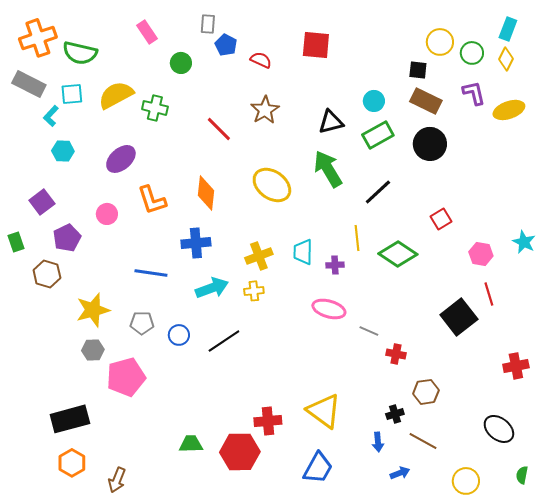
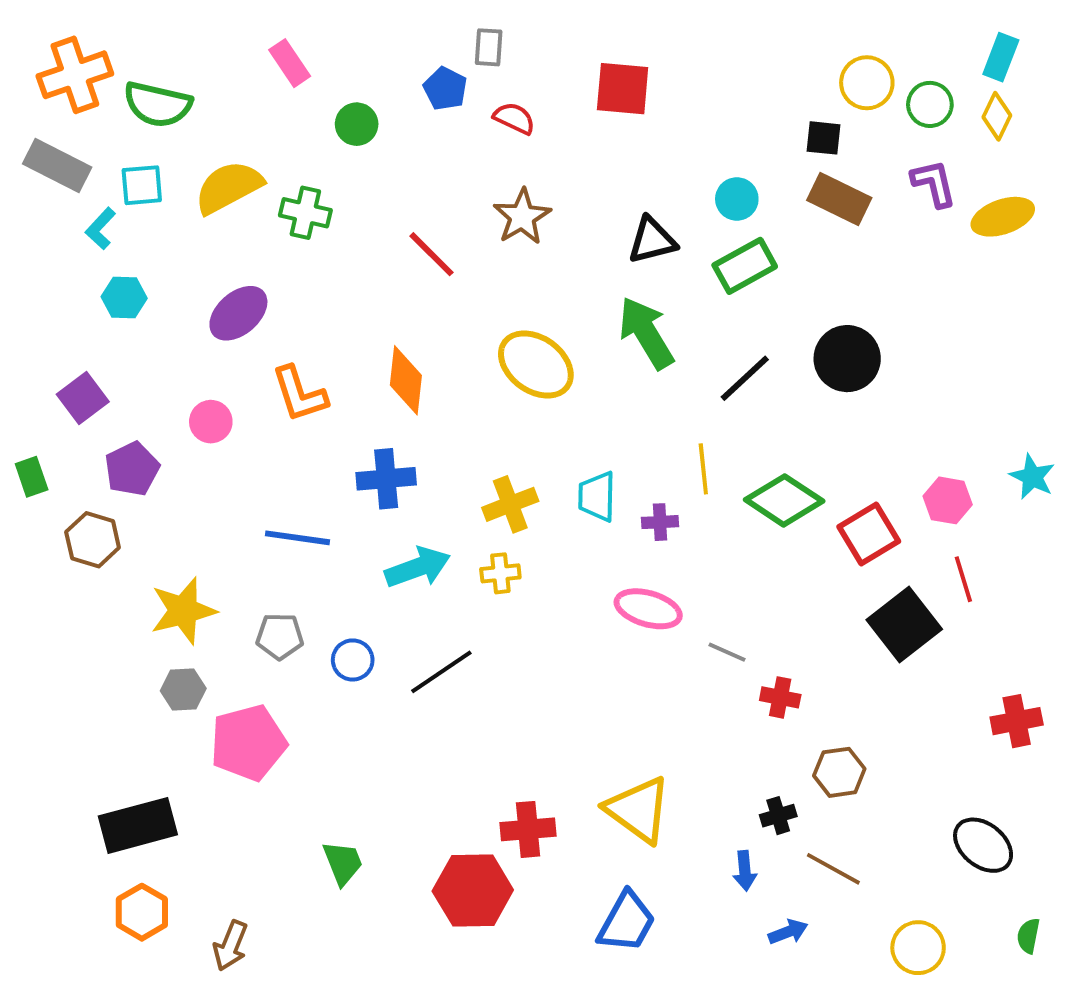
gray rectangle: (208, 24) -> (489, 47), moved
black circle: (430, 144) -> (847, 359), moved
red square: (441, 219) -> (869, 534), moved, size x1.4
green trapezoid: (191, 444) -> (343, 863), moved, turned 70

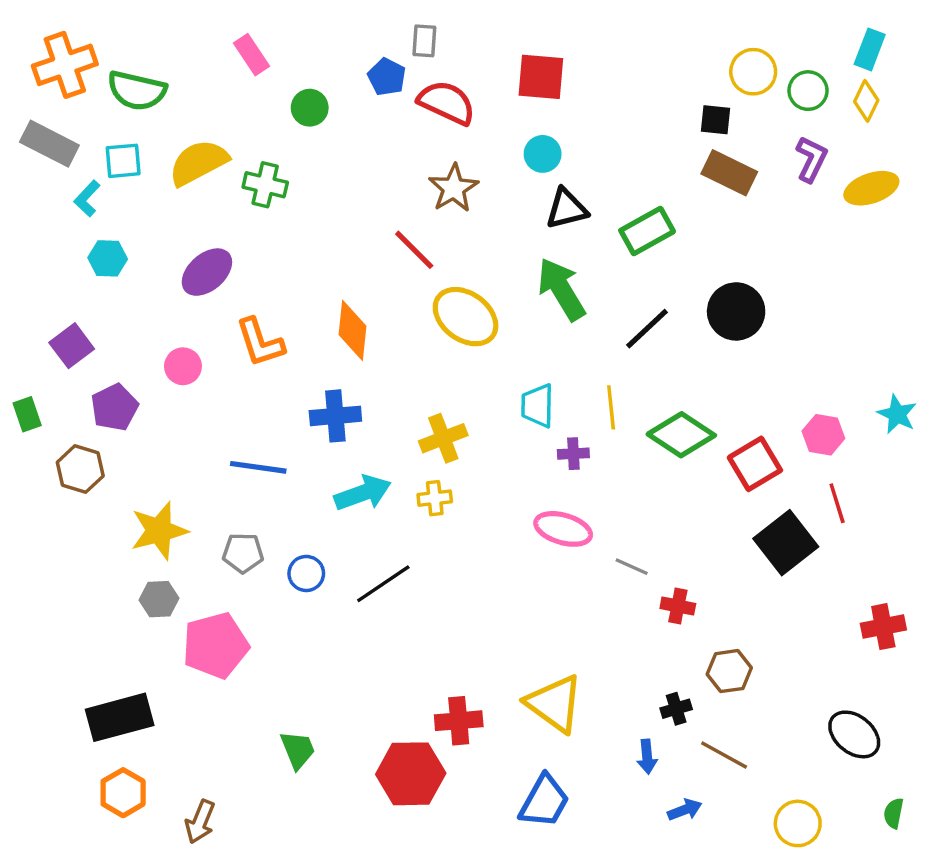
red semicircle: (514, 118) -> (447, 103), size x1.6
purple L-shape: (934, 183) -> (811, 159), turned 39
cyan circle: (737, 199) -> (543, 154), moved
red line: (431, 254) -> (414, 250), moved
cyan trapezoid: (597, 496) -> (537, 406), moved

